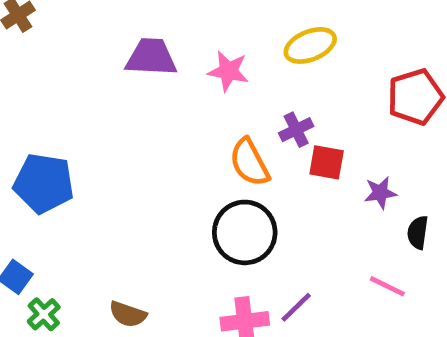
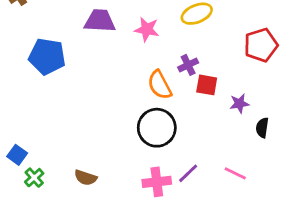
blue pentagon: (44, 183) -> (47, 56), moved
pink line: (387, 286) -> (235, 173), moved

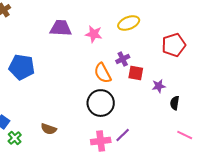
blue pentagon: (47, 56) -> (22, 67), moved
pink line: (235, 173) -> (185, 135), moved
brown semicircle: (86, 178) -> (49, 129), moved

